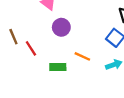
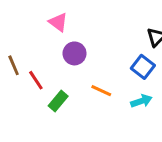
green rectangle: (58, 67) -> (58, 101), moved, turned -49

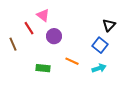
red line: (36, 80) -> (29, 28), moved
green rectangle: (58, 101) -> (43, 68), turned 56

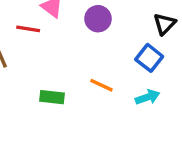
red line: (29, 28) -> (28, 29), turned -48
purple circle: (54, 36) -> (98, 19), moved

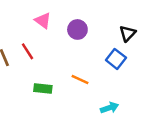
red line: (28, 29) -> (27, 51), moved, turned 48
cyan arrow: (147, 97) -> (110, 108), moved

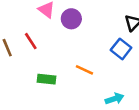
purple circle: (77, 29) -> (71, 19), moved

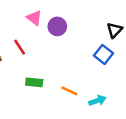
orange line: (84, 70) -> (69, 91), moved

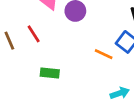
orange line: (69, 91) -> (104, 54), moved

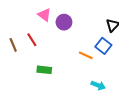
cyan arrow: (120, 93) -> (98, 85), turned 40

